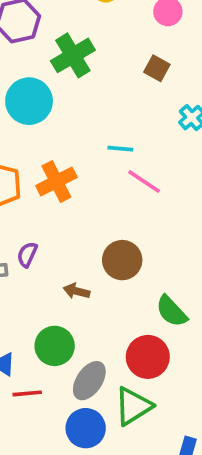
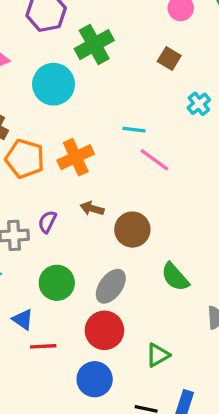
brown arrow: (77, 291) -> (92, 209), moved
green circle: (55, 346) -> (57, 283), moved
red circle: (148, 357) -> (104, 330), moved
gray ellipse: (89, 381) -> (111, 286), moved
green triangle: (133, 406) -> (158, 355), moved, size x0.7

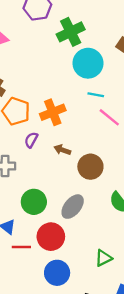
cyan circle: (54, 84) -> (88, 63), moved
purple semicircle: (47, 222) -> (31, 140), moved
red circle: (104, 330) -> (51, 237), moved

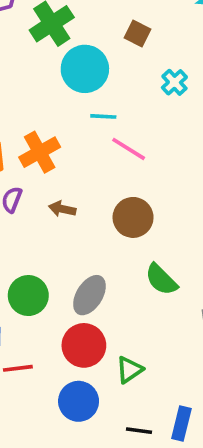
brown circle: (90, 167) -> (133, 217), moved
red circle: (51, 237) -> (84, 345), moved
green triangle: (103, 258) -> (129, 370), moved

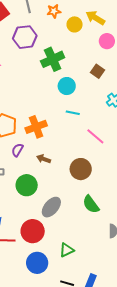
cyan circle: (85, 69) -> (67, 86), size x0.7
pink line: (129, 149) -> (95, 136), moved
green circle: (28, 296) -> (27, 185), moved
red circle: (84, 345) -> (33, 231), moved

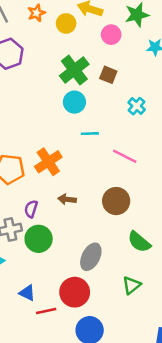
green cross: (53, 59) -> (74, 70), moved
purple semicircle: (17, 150) -> (31, 209), moved
green circle: (27, 185) -> (39, 239), moved
green triangle: (67, 250) -> (132, 285), moved

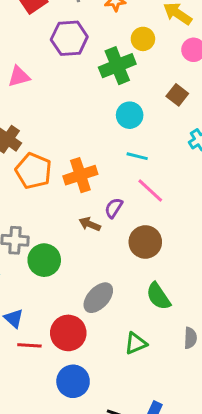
yellow circle: (66, 23) -> (143, 39), moved
green cross: (74, 70) -> (117, 66), moved
pink line: (125, 156) -> (150, 191), moved
purple semicircle: (31, 209) -> (114, 208), moved

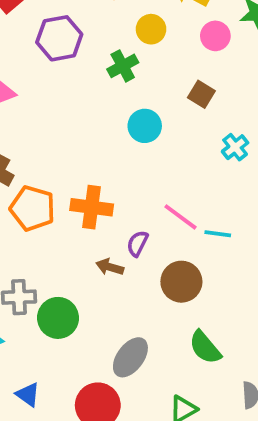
green cross: (117, 66) -> (123, 66), size x0.7
cyan line: (137, 156) -> (218, 234), moved
orange cross: (80, 175) -> (92, 207), turned 32

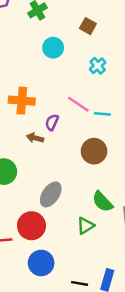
cyan cross: (235, 147) -> (98, 66), moved
brown circle: (181, 282) -> (94, 151), moved
green semicircle: (205, 347) -> (102, 202), moved

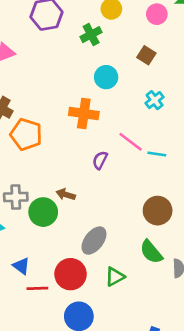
orange cross: (22, 101) -> (84, 114), moved
brown arrow: (35, 138) -> (66, 195), moved
brown circle: (94, 151) -> (158, 211), moved
green triangle: (86, 226) -> (115, 277), moved

